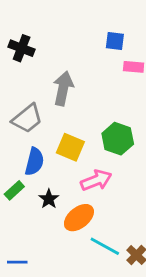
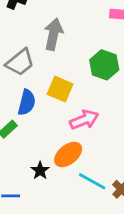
green hexagon: (118, 139) -> (104, 65), moved
black star: (49, 199) -> (40, 171), moved

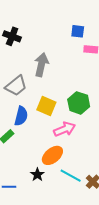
green hexagon: (104, 65) -> (79, 103), moved
black star: (40, 171) -> (37, 175), moved

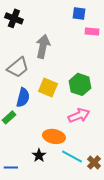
pink arrow: (65, 129) -> (79, 115), moved
orange ellipse: (52, 155) -> (54, 136), turned 50

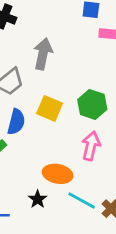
pink arrow: (79, 115) -> (91, 146), turned -55

